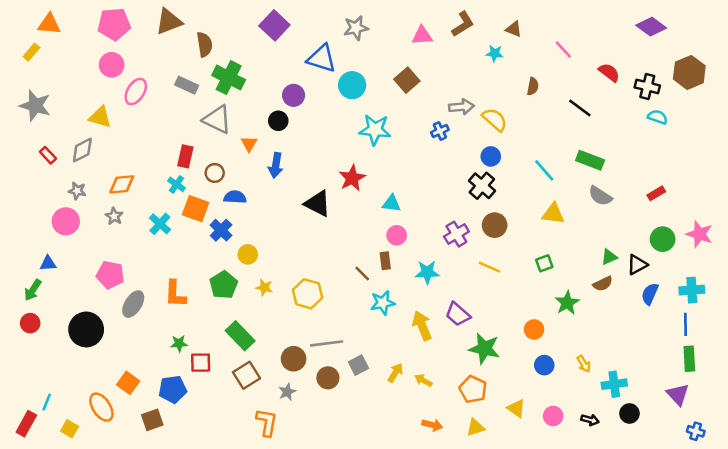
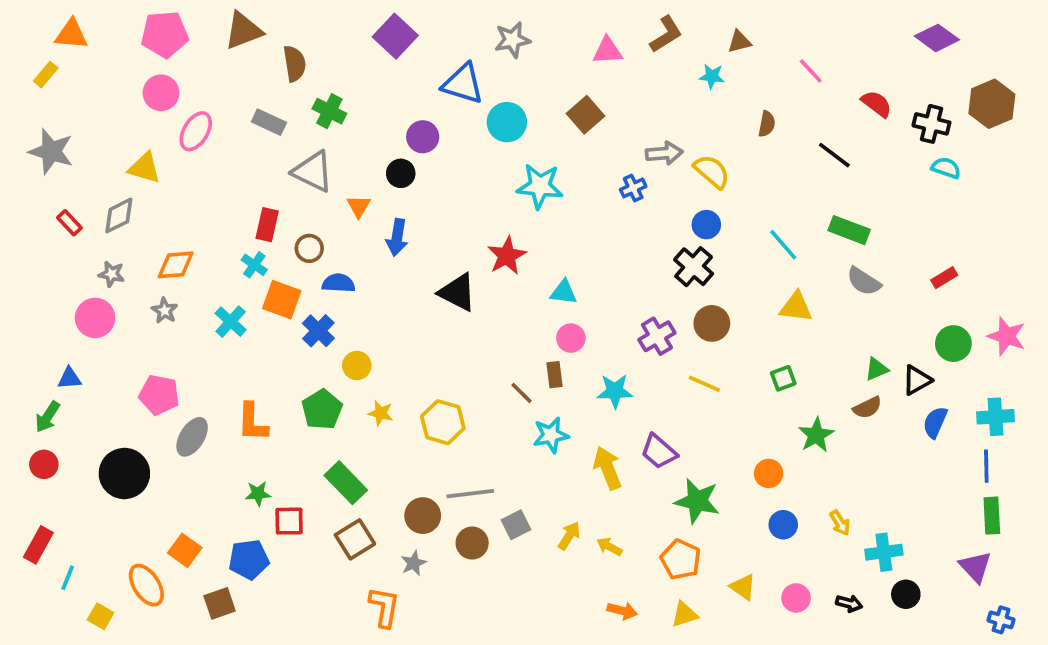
brown triangle: (514, 29) -> (739, 42), turned -36
green cross: (229, 78) -> (329, 111), size x0.7
red rectangle: (26, 424) -> (38, 545), moved

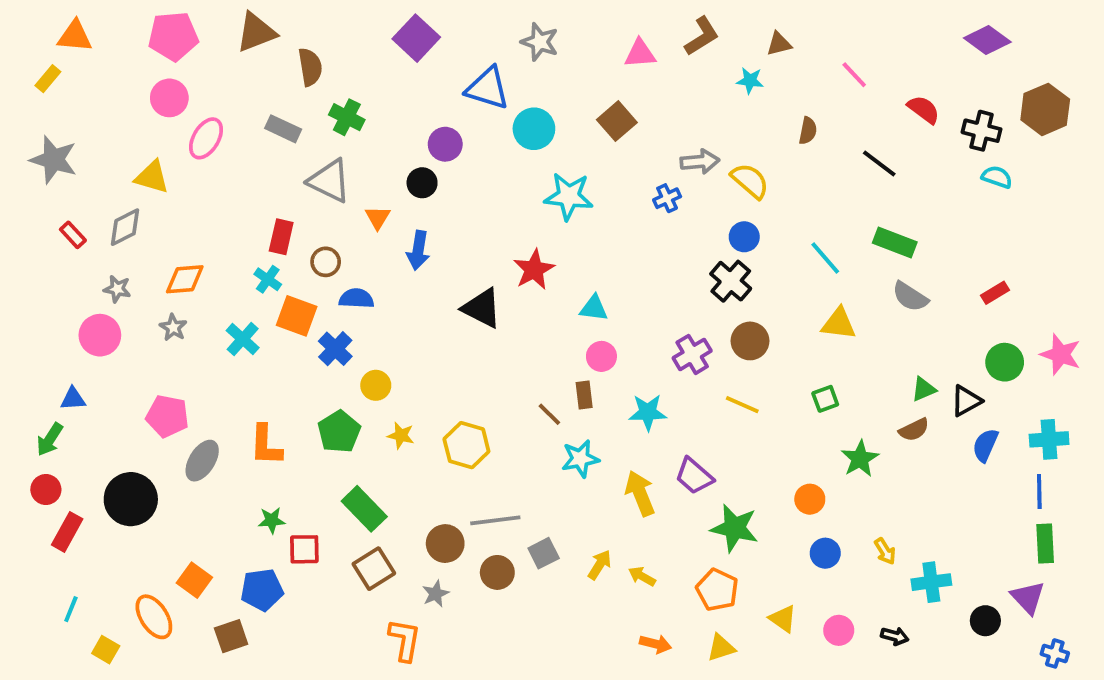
gray star: (512, 40) -> (540, 42), turned 30
red rectangle: (38, 545) -> (67, 532), moved
black circle: (906, 594) -> (985, 621), moved

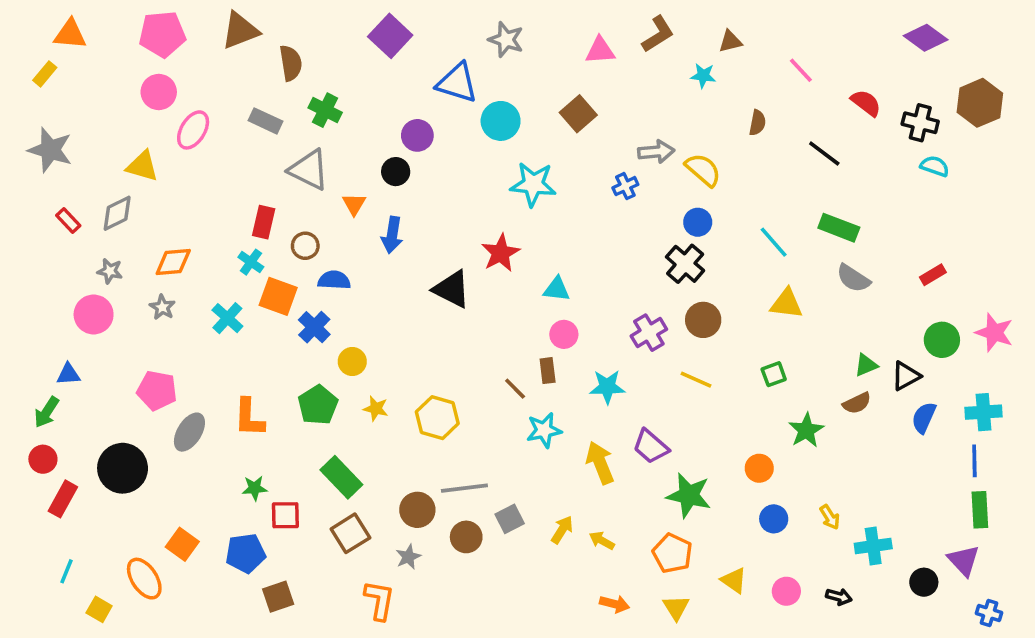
brown square: (231, 636) -> (278, 597), moved
yellow triangle: (721, 648) -> (676, 608), turned -44

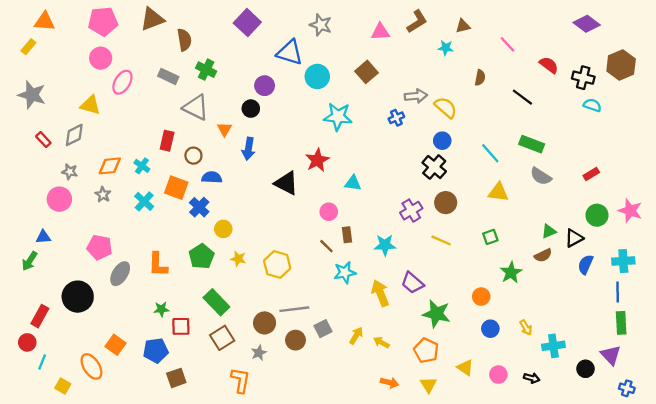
cyan cross: (251, 262) -> (142, 166), moved
pink circle: (564, 334) -> (329, 212), moved
red circle: (43, 459) -> (27, 342), moved

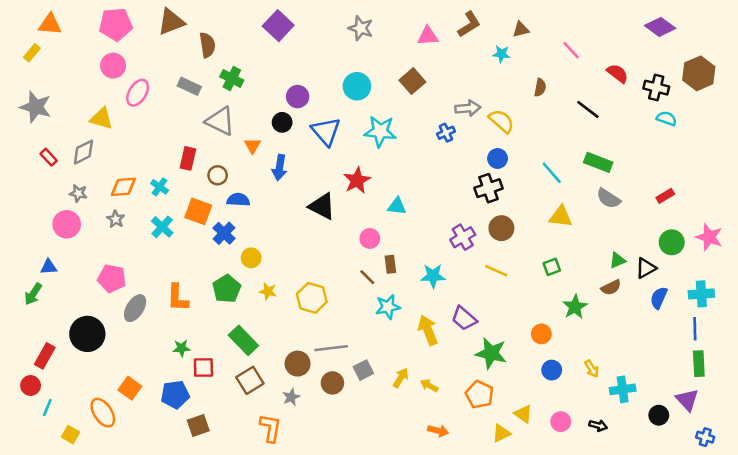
blue triangle: (290, 52) -> (326, 131), moved, turned 32
black cross: (434, 167) -> (489, 188), turned 30
yellow triangle: (428, 385) -> (501, 433), moved, turned 36

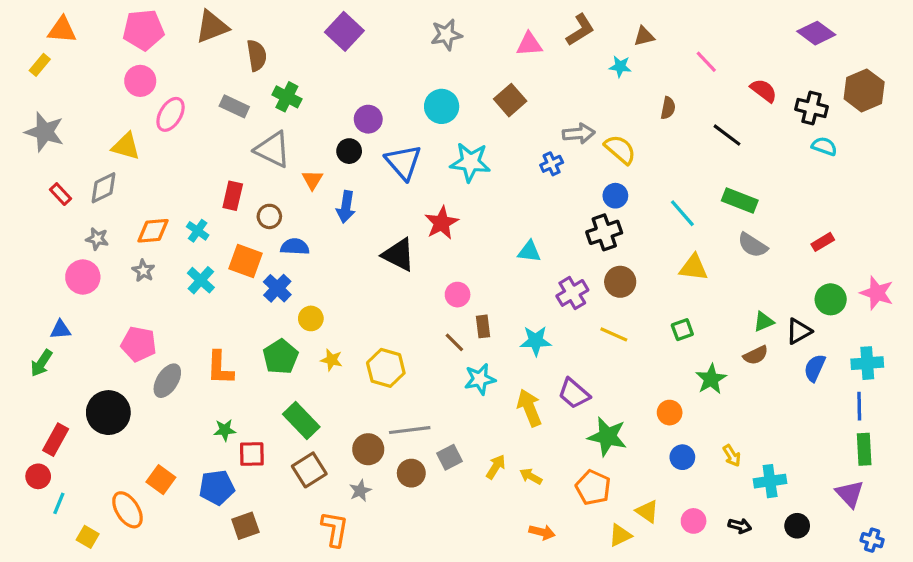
gray star: (361, 28) -> (446, 35), turned -30
cyan triangle: (397, 206) -> (529, 252), moved
black circle: (659, 415) -> (797, 526), moved

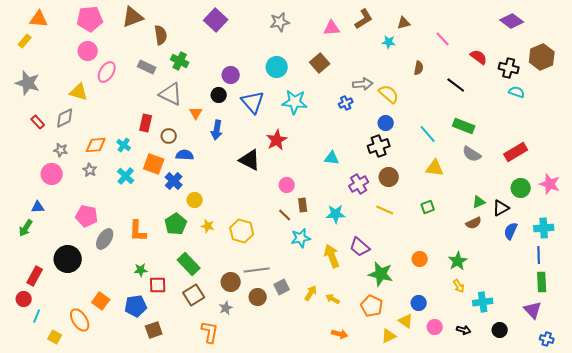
red rectangle: (823, 242) -> (516, 152), size x1.6
green star: (711, 379) -> (458, 261), moved
blue circle: (682, 457) -> (419, 303), moved

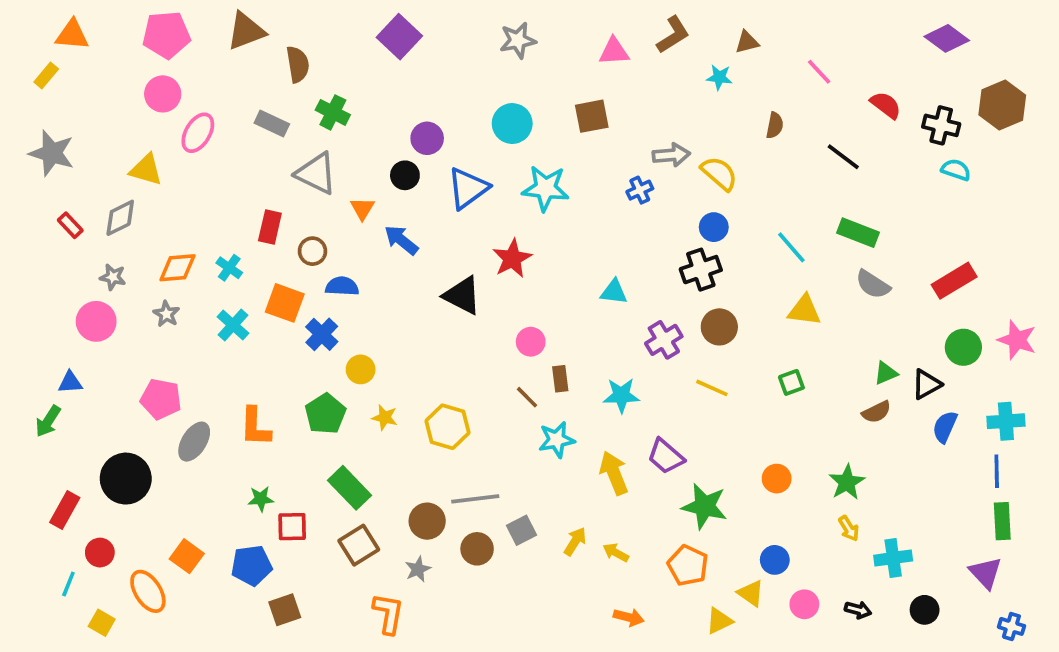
brown square: (320, 63) -> (592, 116), turned 30
blue triangle: (253, 102) -> (468, 188), turned 35
blue arrow: (217, 130) -> (401, 240), turned 120
red circle: (24, 299) -> (100, 553), moved

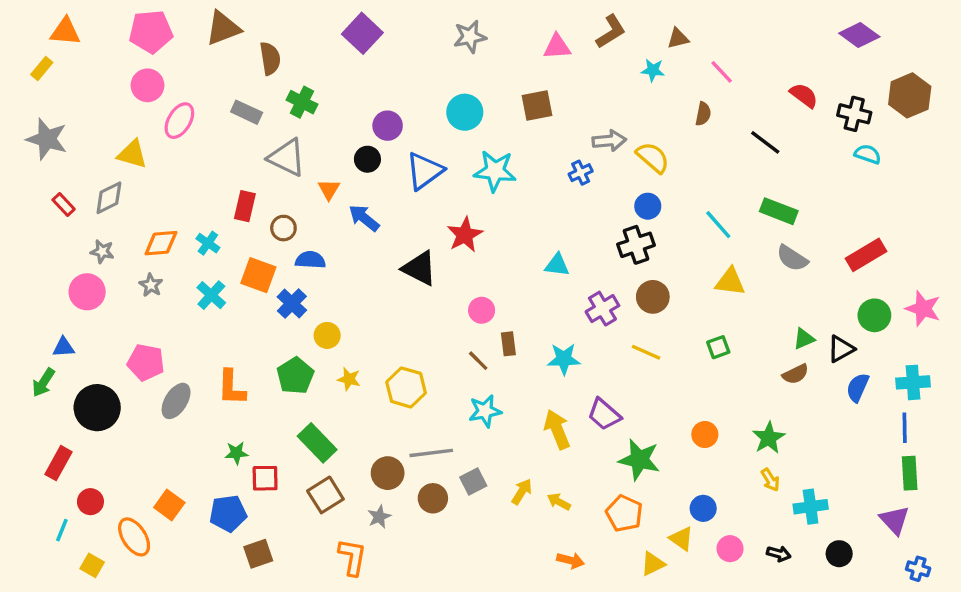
pink line: (819, 72) -> (722, 72), moved
cyan star: (557, 440) -> (485, 411), moved
black circle: (126, 479) -> (97, 408), moved

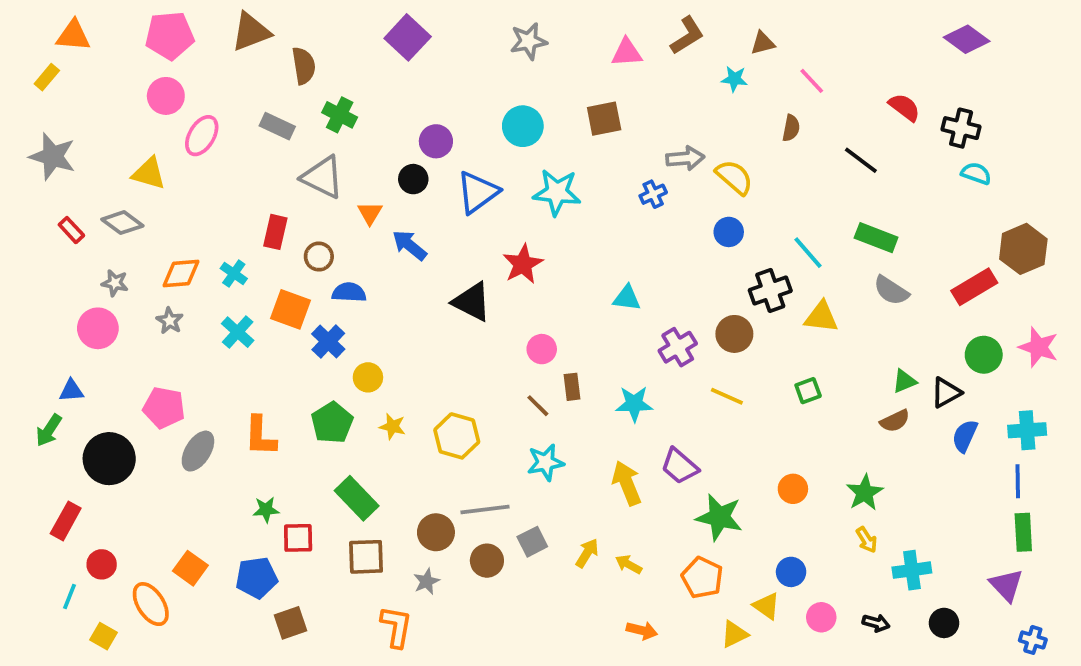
brown hexagon: (910, 95) -> (1023, 249), moved
gray diamond: (109, 198) -> (122, 223), turned 63
black cross: (636, 245) -> (770, 291), moved
brown square: (325, 495) -> (366, 557), turned 30

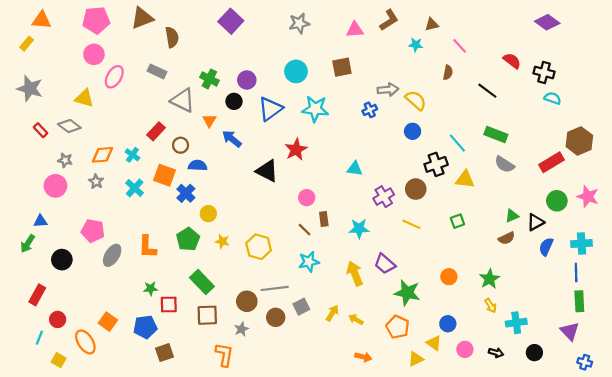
green cross: (340, 115) -> (209, 79), moved
red rectangle: (275, 232) -> (156, 131), turned 30
black circle: (109, 459) -> (62, 260), size x0.7

